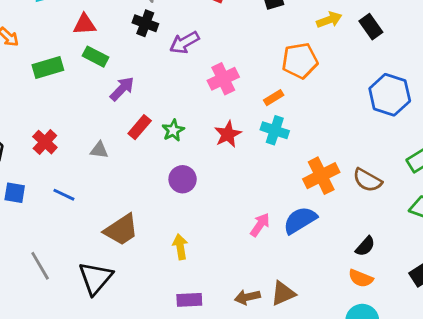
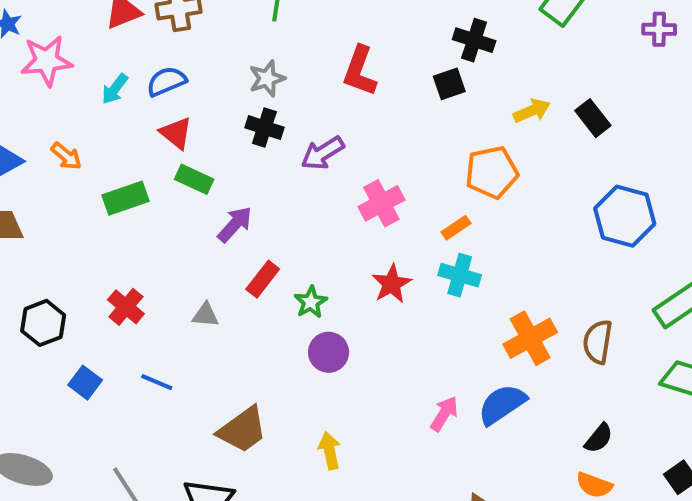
red triangle: (85, 24) -> (176, 133), turned 45
green star: (173, 130) -> (311, 302), moved
brown semicircle: (367, 180) -> (598, 342), turned 72
blue square: (15, 193) -> (85, 383), turned 30

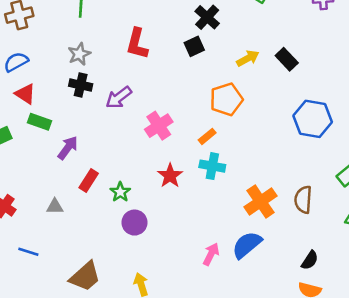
black cross: (474, 40) -> (207, 17), turned 30

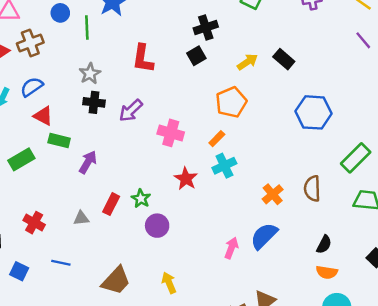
black cross: (207, 17) -> (206, 27), turned 35
pink cross: (159, 126) -> (171, 133), turned -35
cyan cross: (212, 166) -> (224, 166), turned -30
red rectangle: (89, 180) -> (111, 204), moved
orange cross: (261, 201) -> (273, 194), size x0.7

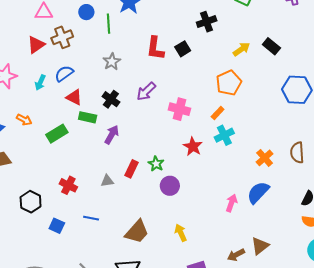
black square: (196, 56) -> (183, 49), moved
black cross: (94, 102) -> (111, 99), moved, turned 30

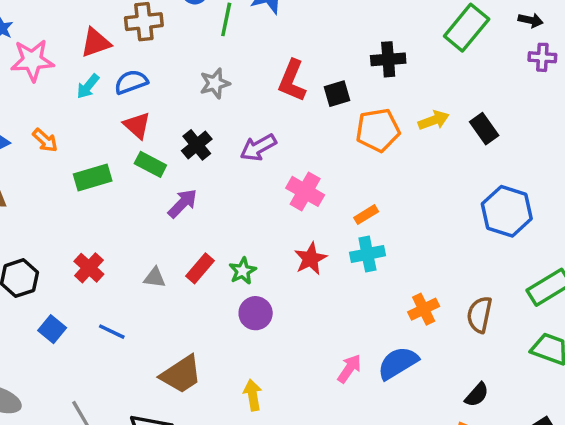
red triangle: (36, 45) -> (96, 43), moved
orange pentagon: (229, 83) -> (378, 130), moved

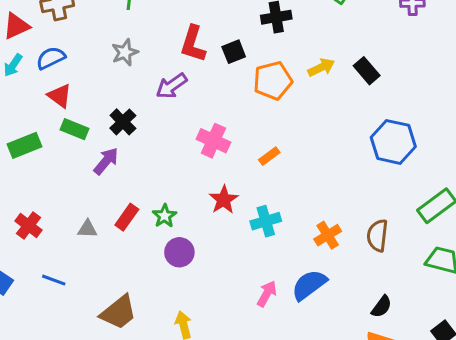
black cross: (197, 145) -> (123, 122), moved
purple arrow: (258, 147) -> (172, 86), moved
cyan cross: (367, 254) -> (266, 221), moved

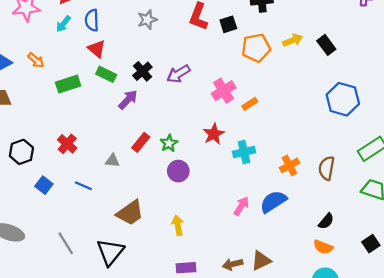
blue semicircle: (51, 58) -> (92, 20), turned -70
purple arrow: (172, 86) -> (178, 74), moved
pink cross: (213, 141) -> (224, 91), moved, turned 30
gray triangle: (87, 229) -> (112, 161), moved

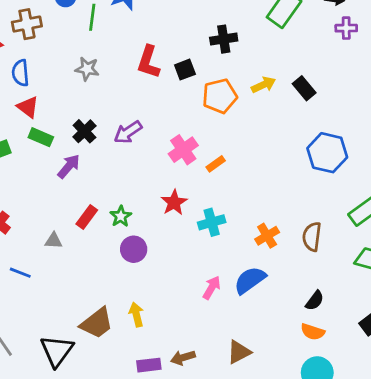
gray star: (147, 20) -> (87, 69), turned 30
brown trapezoid: (130, 213) -> (97, 323), moved
brown arrow: (233, 264) -> (183, 358), moved

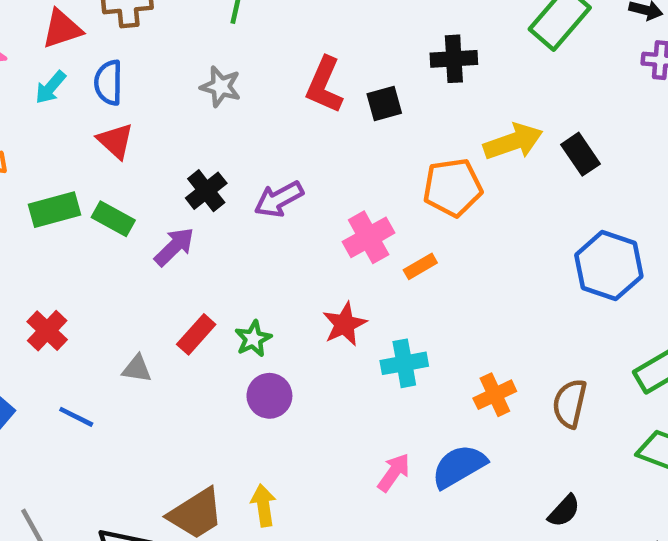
yellow arrow: (263, 85) -> (513, 142), size x1.4
orange pentagon: (220, 96) -> (453, 187), moved
green rectangle: (41, 137) -> (113, 219), moved

